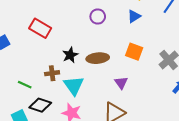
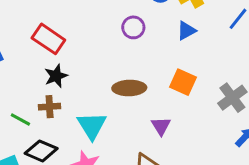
black star: (70, 55) -> (56, 76), moved
brown cross: (52, 73) -> (50, 107), moved

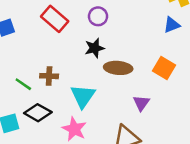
purple circle: (133, 27) -> (98, 16), moved
black star: (56, 76) -> (95, 48), moved

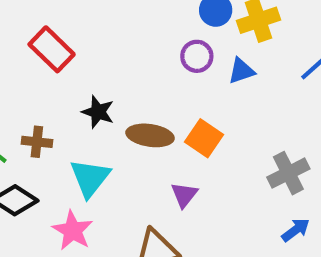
purple circle: (98, 16) -> (197, 56), moved
black star: (95, 48) -> (98, 112), moved, turned 30
orange square: (164, 68) -> (204, 138), moved

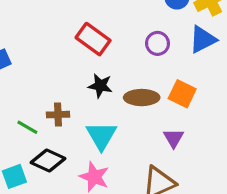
red rectangle: (52, 49) -> (93, 39), moved
purple circle: (197, 56) -> (157, 43), moved
blue triangle: (241, 71) -> (203, 39), size x1.4

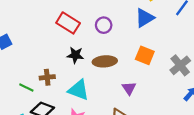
purple circle: (157, 43) -> (104, 25), moved
orange square: (182, 94) -> (145, 55), moved
cyan triangle: (101, 136) -> (79, 90), turned -35

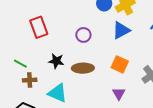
red rectangle: (68, 23) -> (39, 27), moved, turned 35
green line: (26, 88) -> (20, 64), moved
purple triangle: (129, 88) -> (119, 94), moved

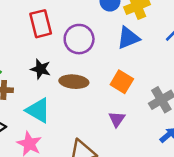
red rectangle: (39, 27) -> (41, 24), moved
purple circle: (83, 35) -> (79, 39), size x1.5

